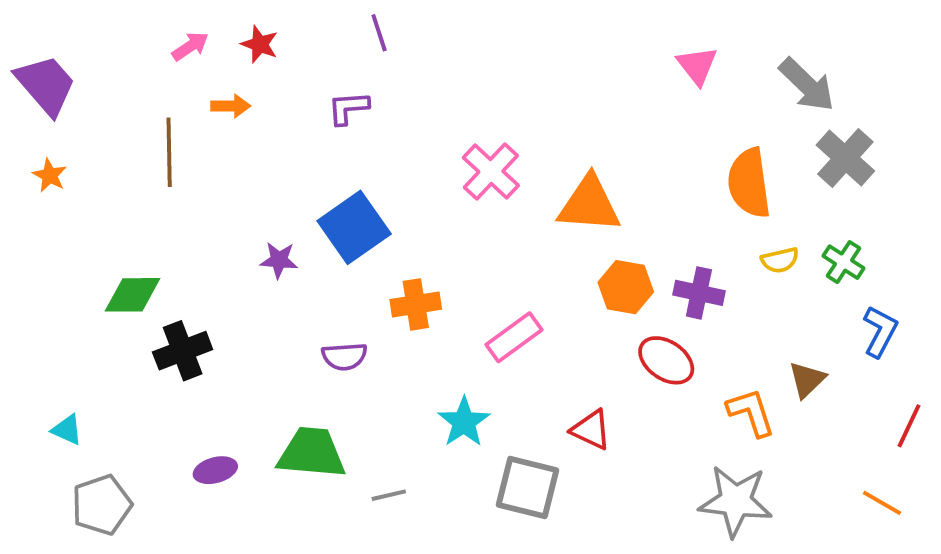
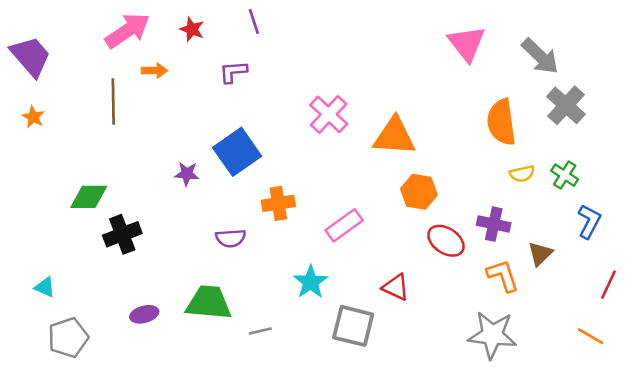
red star: (260, 44) -> (192, 29), moved
pink arrow: (190, 46) -> (127, 31), size x1.8
pink triangle: (697, 66) -> (467, 43), size x1.4
purple cross: (699, 293) -> (494, 224), moved

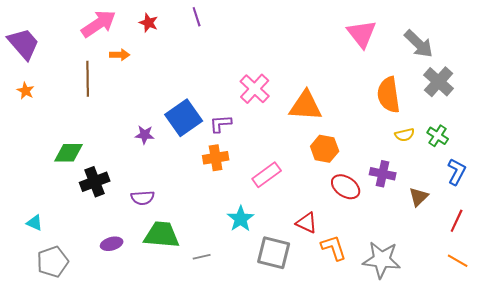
purple L-shape: (233, 72) -> (221, 124), moved
purple semicircle: (231, 238) -> (143, 198), moved
orange L-shape: (503, 276) -> (334, 248), moved
red line: (608, 285) -> (457, 221), moved

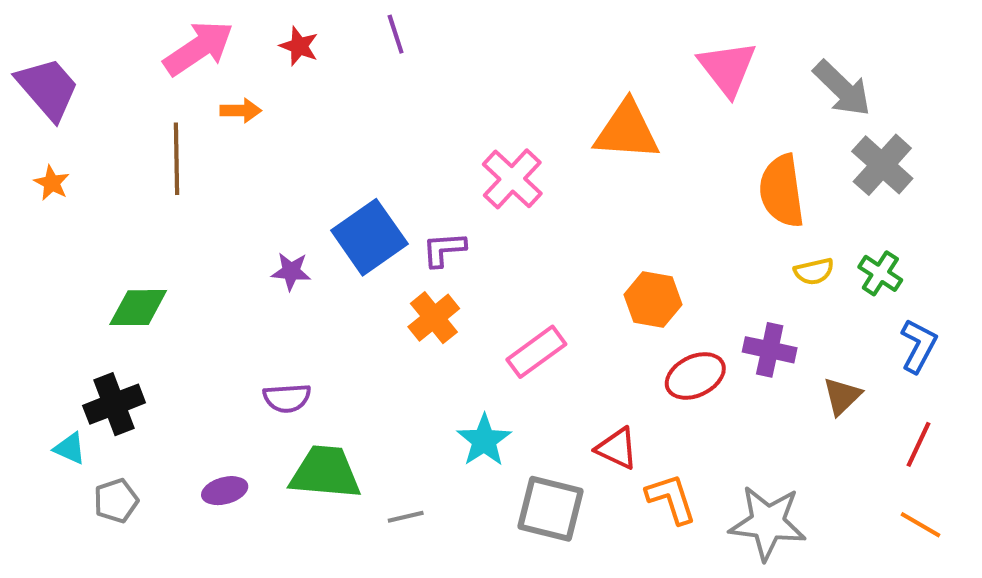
orange triangle: (306, 106) -> (627, 131), moved
orange cross: (216, 158) -> (434, 318), turned -30
black cross: (95, 182) -> (114, 404), moved
red ellipse: (346, 187) -> (695, 376), turned -60
gray pentagon: (53, 262) -> (116, 501), moved, size x0.7

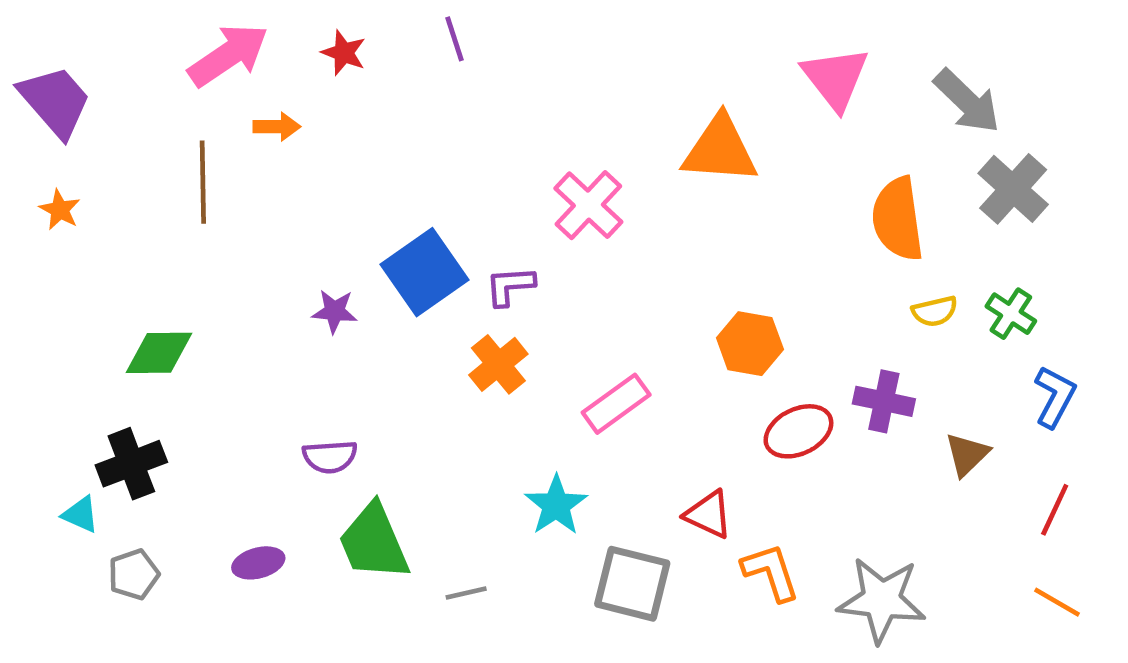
green trapezoid: (325, 473) -> (374, 542), turned -118

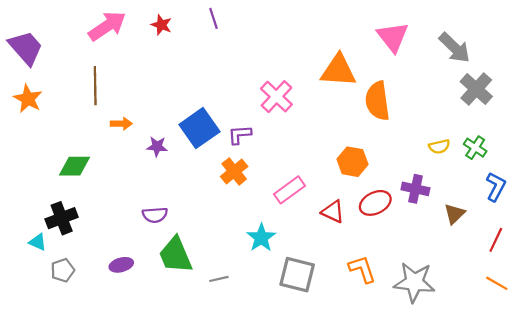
orange arrow: (277, 127) -> (121, 124), moved
orange star: (60, 210) -> (28, 99), size x1.5
orange semicircle: (898, 219) -> (377, 101), moved
red triangle: (708, 514) -> (333, 212), moved

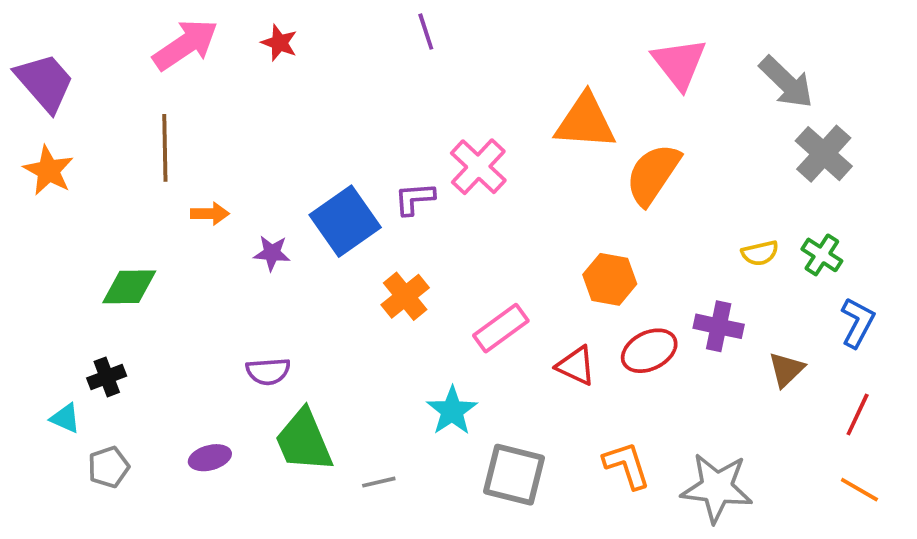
purple line: (214, 18) -> (426, 32), moved
orange semicircle: (377, 101) -> (653, 174), turned 42
purple L-shape: (240, 135) -> (415, 199), moved
black cross: (62, 218) -> (107, 377), size x0.7

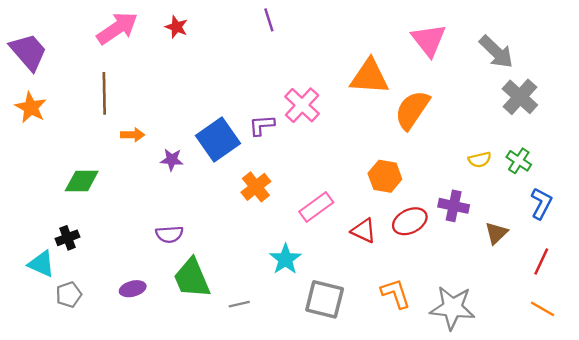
cyan triangle: (65, 418) -> (41, 264), size x1.4

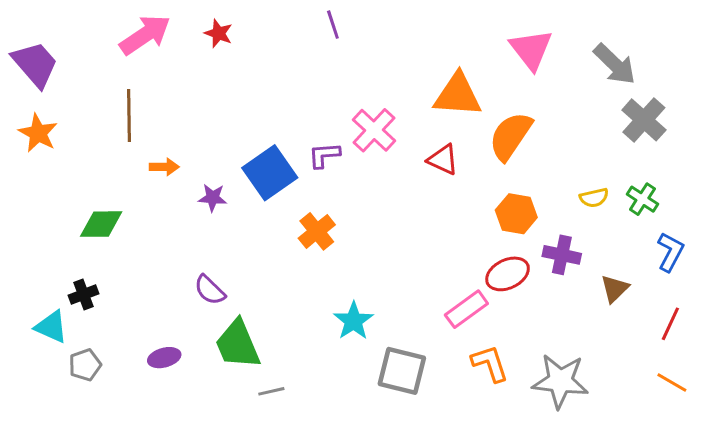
orange hexagon: (385, 176) -> (516, 214), moved
pink rectangle: (316, 207) -> (466, 309), moved
red triangle: (364, 231) -> (443, 160), moved
purple semicircle: (169, 234) -> (210, 290), turned 48
gray line: (239, 304) -> (271, 391), moved

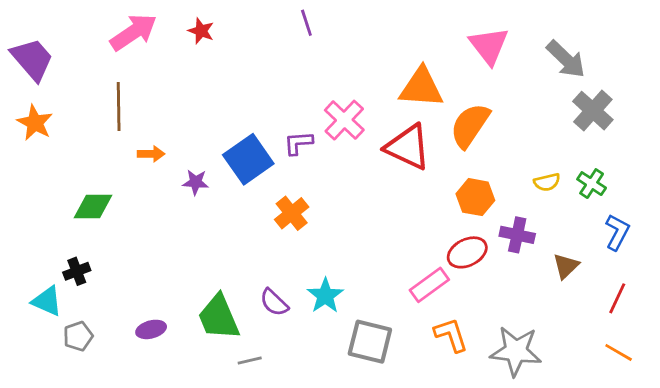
red triangle: (443, 160) -> (408, 147), size x1.6
purple semicircle: (210, 290) -> (274, 302), moved

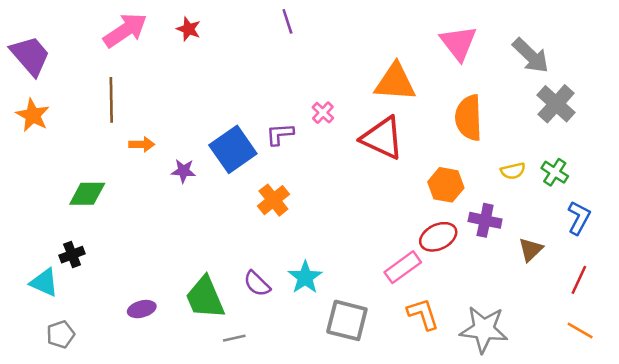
pink cross: (344, 120) -> (323, 113), size x0.6
orange semicircle: (470, 125) -> (469, 118), moved, turned -36
gray pentagon: (78, 336) -> (61, 334), moved

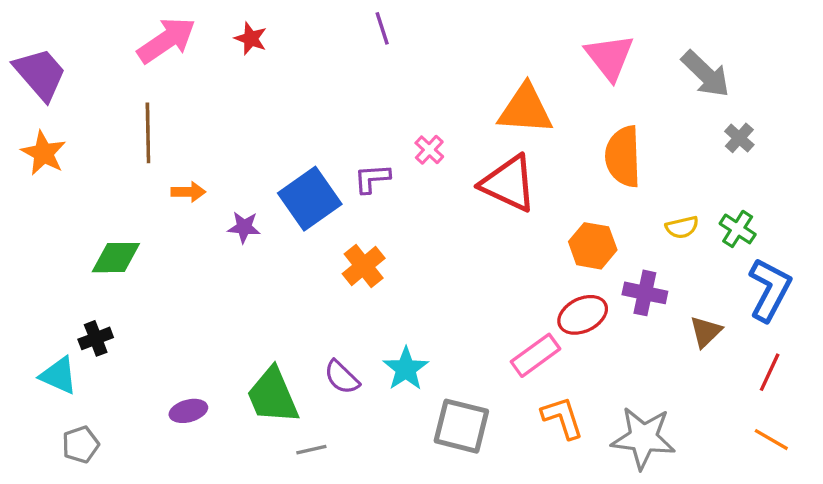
gray cross: (556, 104) -> (739, 138), size x0.6
blue L-shape: (579, 218) -> (770, 290), size x1.4

